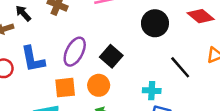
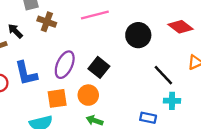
cyan cross: (152, 91) -> (172, 101), moved

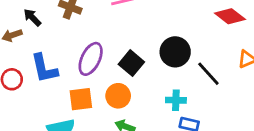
black circle: (138, 35) -> (175, 52), moved
cyan cross: (172, 101) -> (176, 100), moved

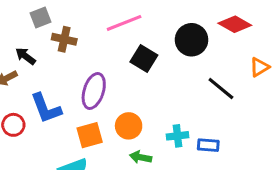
black circle: (175, 52) -> (192, 40), moved
black square: (131, 63) -> (144, 59), moved
cyan cross: (176, 100) -> (178, 136), moved

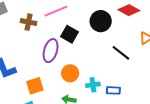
brown cross: (64, 39) -> (29, 22), moved
purple ellipse: (94, 91) -> (51, 51), moved
orange circle: (129, 126) -> (70, 73), moved

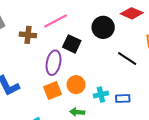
orange square: (35, 86) -> (53, 90), moved

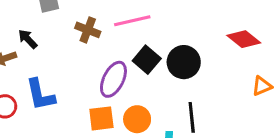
black circle: (103, 27) -> (184, 62), moved
black line: (127, 59) -> (192, 117), moved, turned 36

